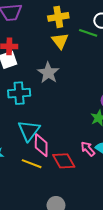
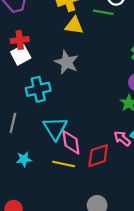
yellow triangle: (60, 41) -> (74, 26), turned -36
red diamond: (64, 161) -> (98, 156), turned -70

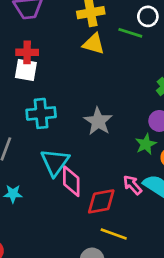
white square: (21, 55) -> (26, 70), turned 30
gray star: (67, 62) -> (98, 121), moved
yellow line: (64, 164) -> (114, 234), moved

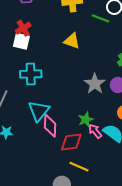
yellow triangle: (94, 44) -> (72, 41), moved
red cross: (27, 52) -> (23, 28), turned -35
gray star: (98, 121) -> (95, 84), moved
green star: (146, 144) -> (86, 120), moved

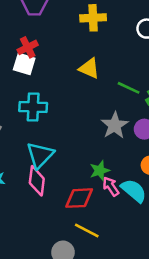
green line: (100, 18) -> (129, 88), moved
pink diamond: (50, 126) -> (37, 181), moved

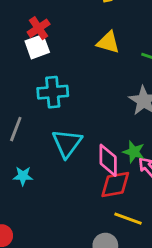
white square: (24, 64) -> (37, 47), turned -30
green star: (100, 171) -> (134, 152), turned -30
pink diamond: (37, 181) -> (108, 160), moved

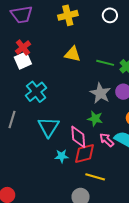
cyan cross: (53, 92) -> (36, 92), turned -30
green star: (134, 152) -> (95, 119), moved
cyan star: (23, 176) -> (62, 156), moved

